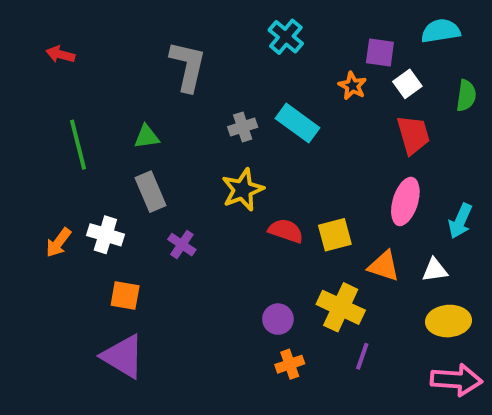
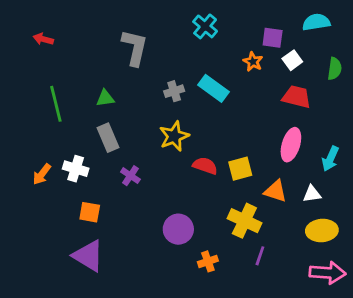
red trapezoid: (413, 135) -> (297, 97), turned -60
purple circle: (278, 319) -> (178, 229), moved, size x1.4

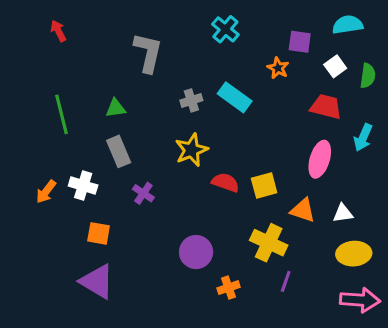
red arrow: (43, 39) -> (58, 31), moved, turned 48
white square: (292, 60) -> (335, 66), moved
cyan arrow: (330, 159) -> (363, 138), moved

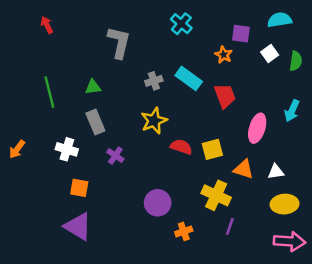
red trapezoid: (326, 107) -> (225, 96), moved, turned 55
orange arrow: (46, 192) -> (17, 149), moved

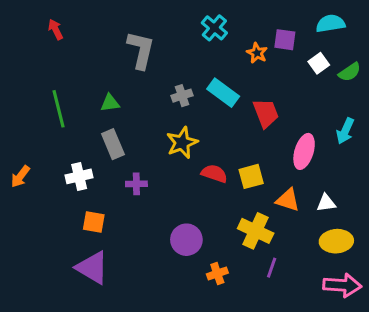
orange star: (224, 55) -> (257, 53), moved
green semicircle: (296, 61) -> (350, 72), turned 48
white cross: (67, 149) -> (79, 176), turned -30
purple cross: (115, 156) -> (136, 184), turned -35

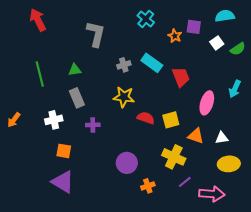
red arrow: (56, 29) -> (38, 20), size x1.6
yellow star: (182, 143) -> (124, 97), turned 30
purple line: (272, 268) -> (185, 182), turned 32
pink arrow: (342, 285) -> (212, 194), moved

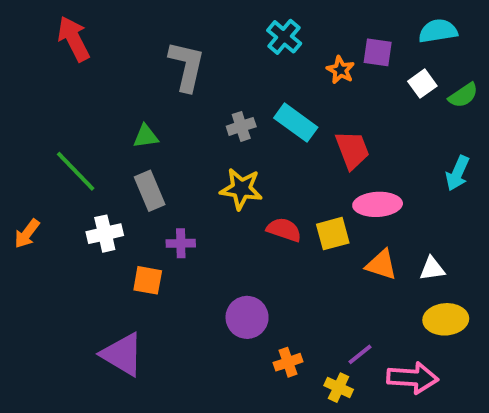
green line: (40, 74) -> (76, 171), moved, turned -30
pink ellipse: (207, 103) -> (378, 204), moved, turned 70
orange square: (64, 151) -> (148, 280), moved
yellow cross: (174, 157) -> (339, 388), moved, size x0.6

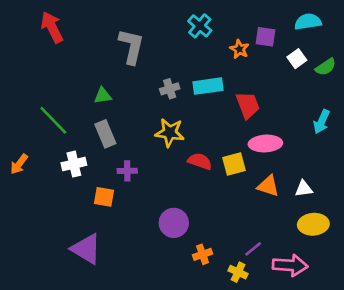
cyan rectangle: (296, 123) -> (208, 86), turned -44

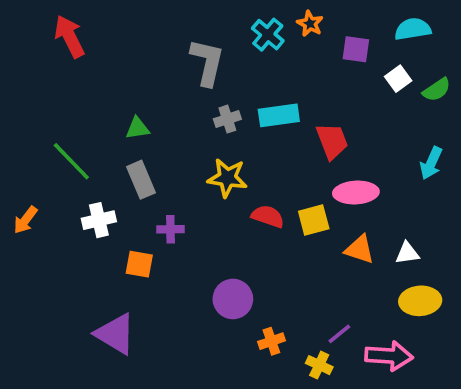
gray L-shape: (131, 46) -> (207, 62), moved
orange star: (239, 49) -> (310, 24), moved

